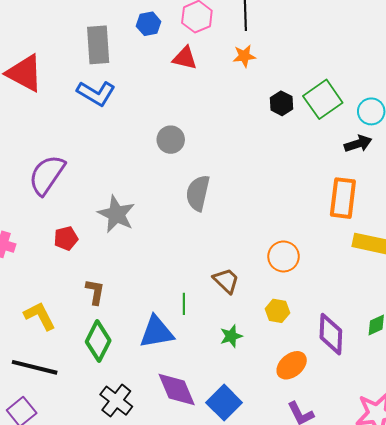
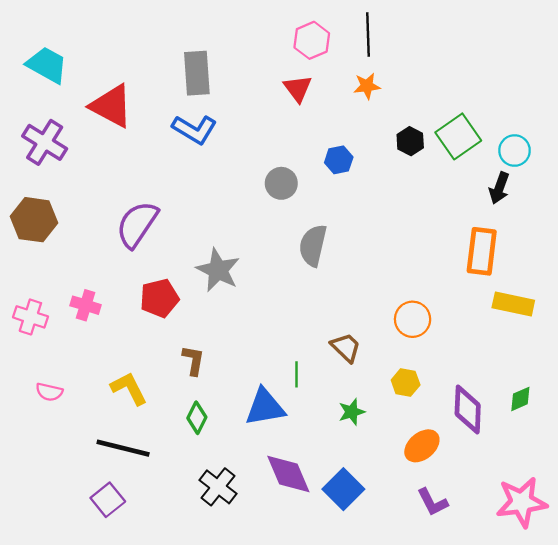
blue hexagon: (149, 24) -> (339, 160), moved
red triangle: (185, 58) -> (298, 88), turned 40
black arrow: (358, 144) -> (499, 188), turned 128
red pentagon: (66, 238) -> (159, 298), size x1.4
green diamond: (98, 341) -> (197, 418), size x0.7

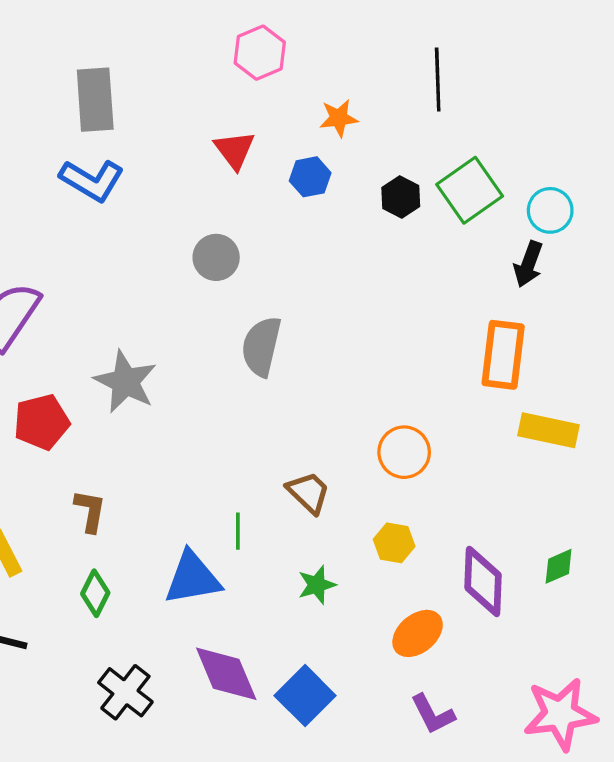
black line: (368, 34) -> (438, 79), moved
red triangle: (298, 88) -> (235, 150), moved
blue hexagon: (339, 160) -> (310, 177), moved

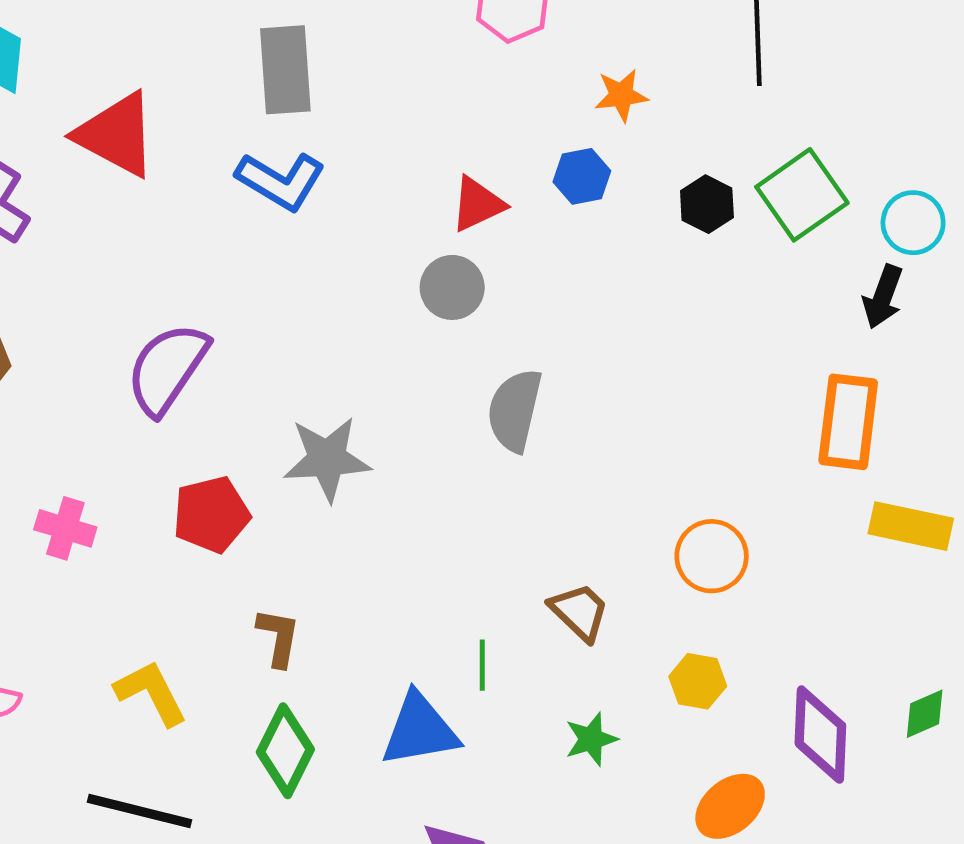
red triangle: (235, 150) -> (478, 204), moved, turned 42
gray star: (125, 382) -> (327, 459), turned -30
green diamond: (95, 593) -> (285, 751), size x1.4

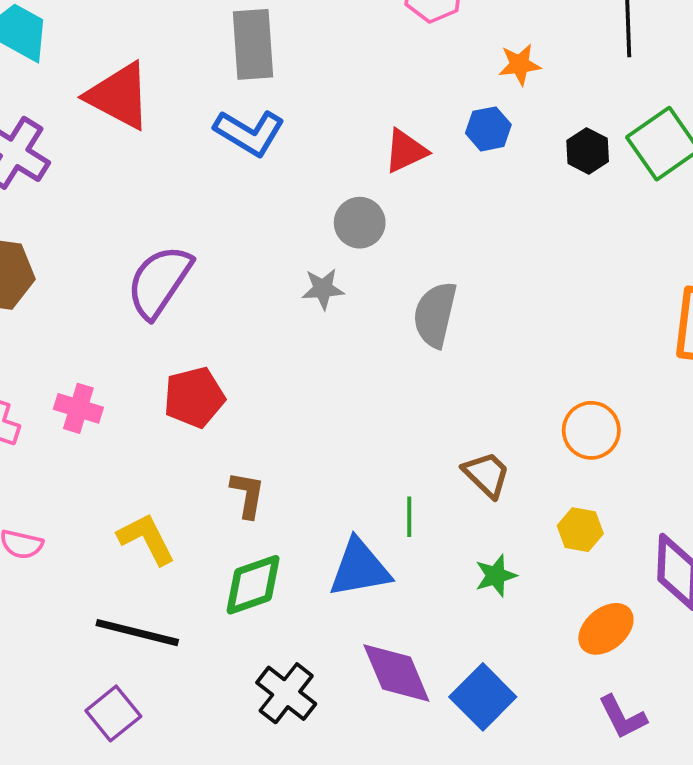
gray circle: (452, 287) -> (360, 223), moved
gray star: (327, 459) -> (323, 289), moved, size x0.6
green diamond: (285, 751) -> (253, 585), turned 44

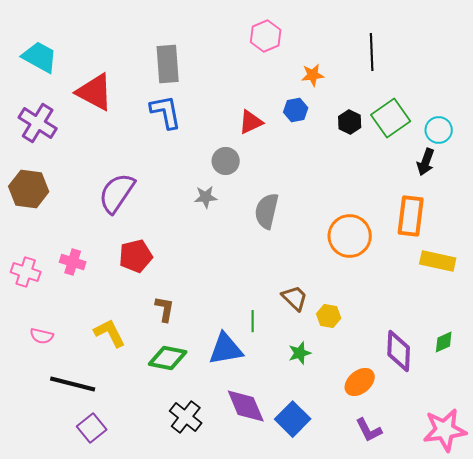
blue L-shape: (249, 133) -> (166, 112), turned -132
orange circle: (591, 430) -> (350, 236), moved, size x1.4
yellow hexagon: (580, 530) -> (329, 316), moved
green diamond: (253, 585) -> (168, 358), turned 30
black line: (137, 633) -> (73, 384), moved

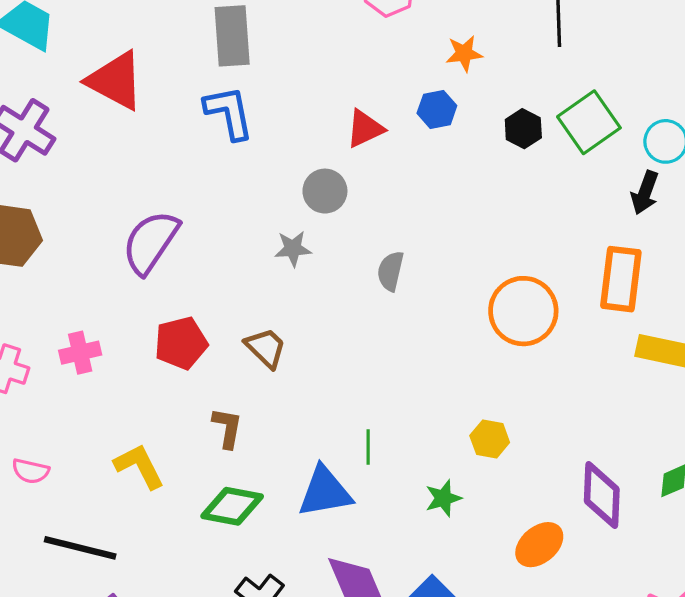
gray semicircle: (267, 211) -> (391, 271), size x0.7
pink cross: (73, 262) -> (80, 353), turned -30
brown trapezoid: (295, 298) -> (266, 348), moved

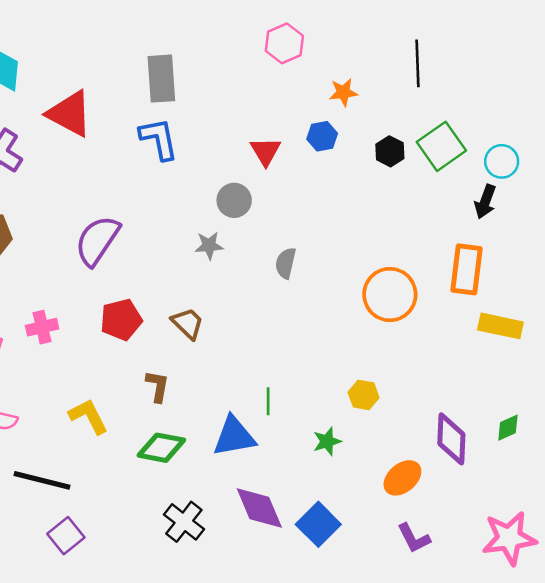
red triangle: (365, 129) -> (266, 151), turned -36

